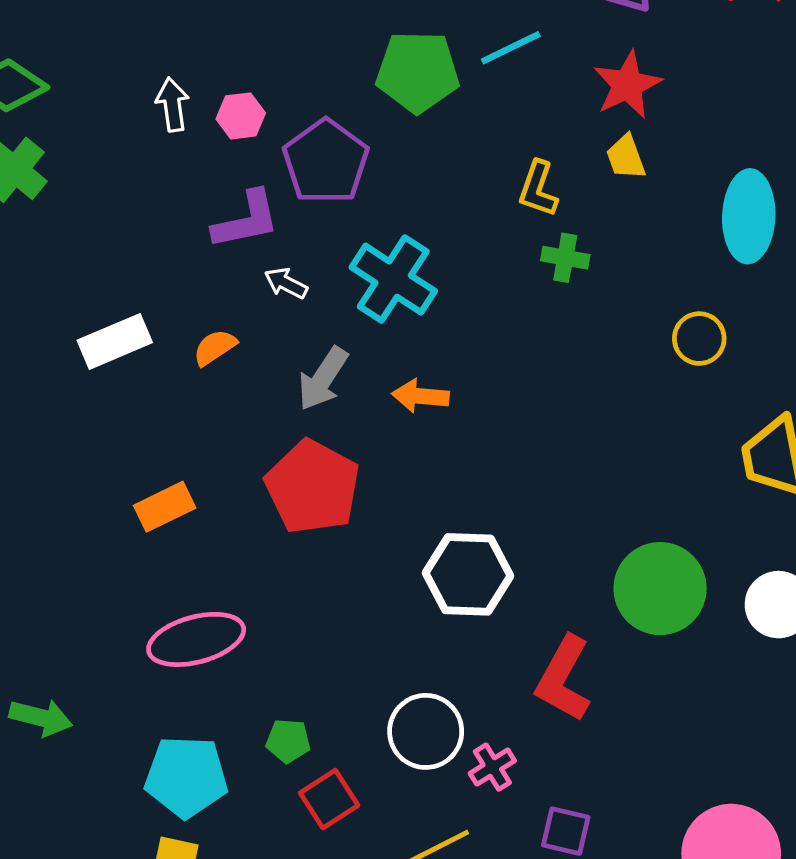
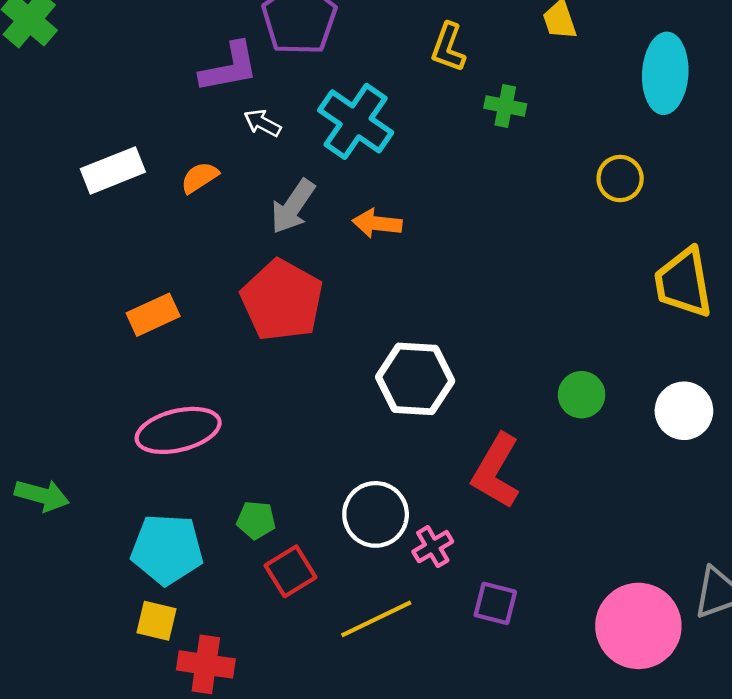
yellow L-shape: (538, 189) -> (448, 47), moved
green circle: (660, 589) -> (582, 395), size x0.6

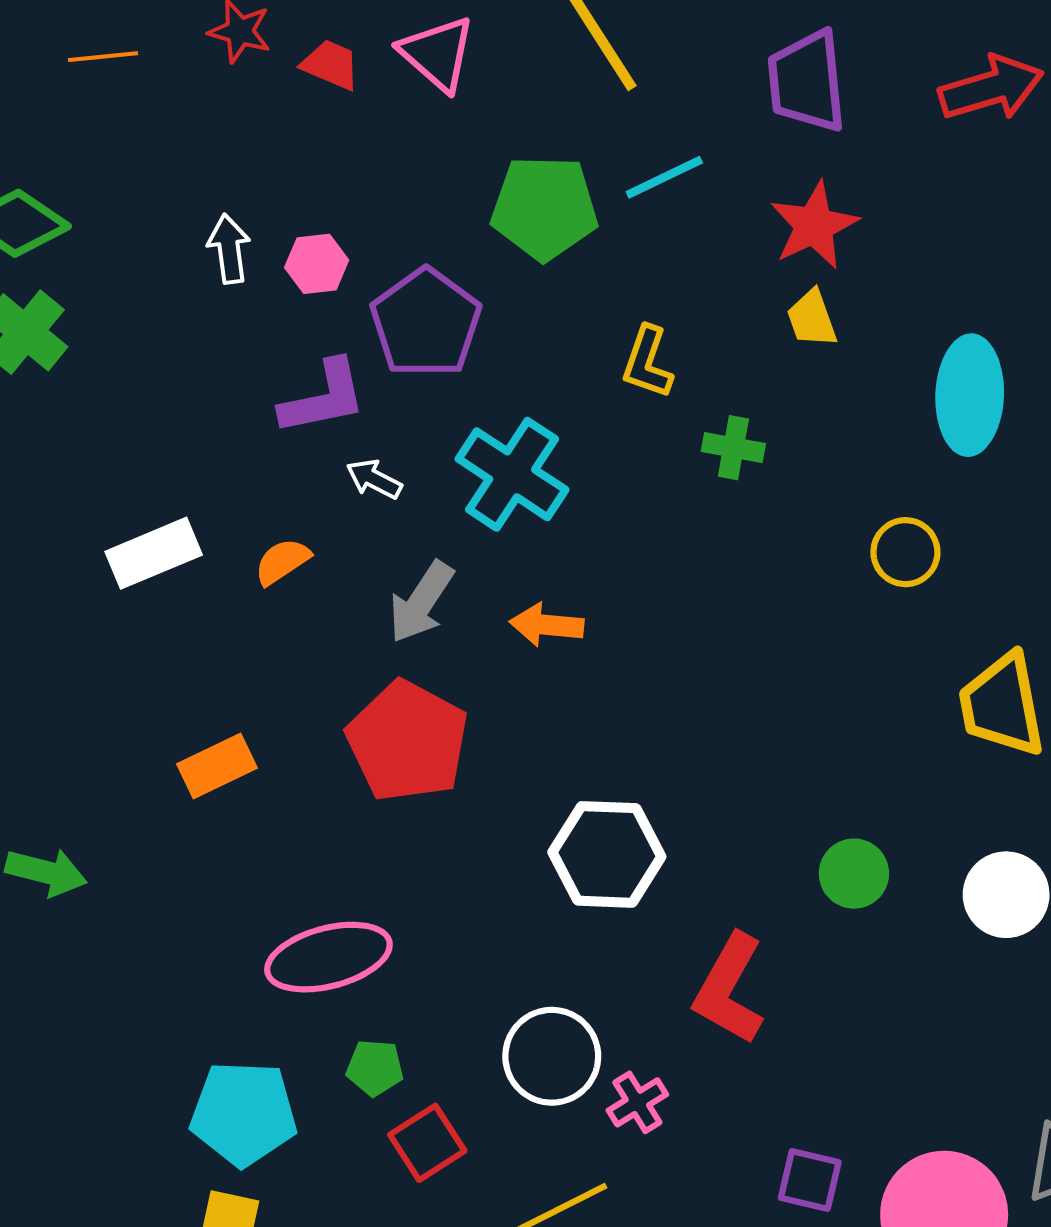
pink ellipse: (178, 430) -> (328, 957), moved
green arrow: (42, 495) -> (46, 872), moved
purple square: (495, 603) -> (810, 1180), moved

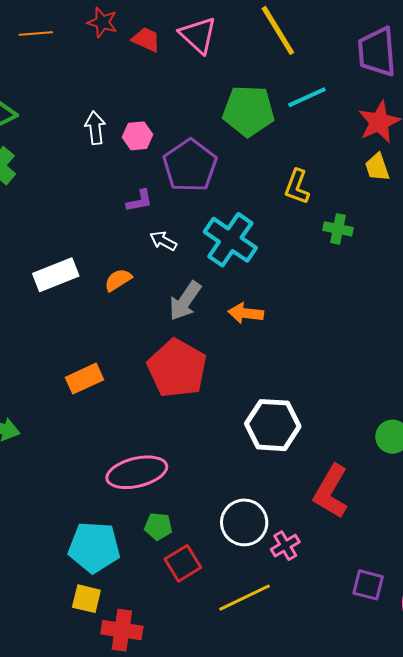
purple L-shape: (323, 398) -> (139, 201), size x0.6

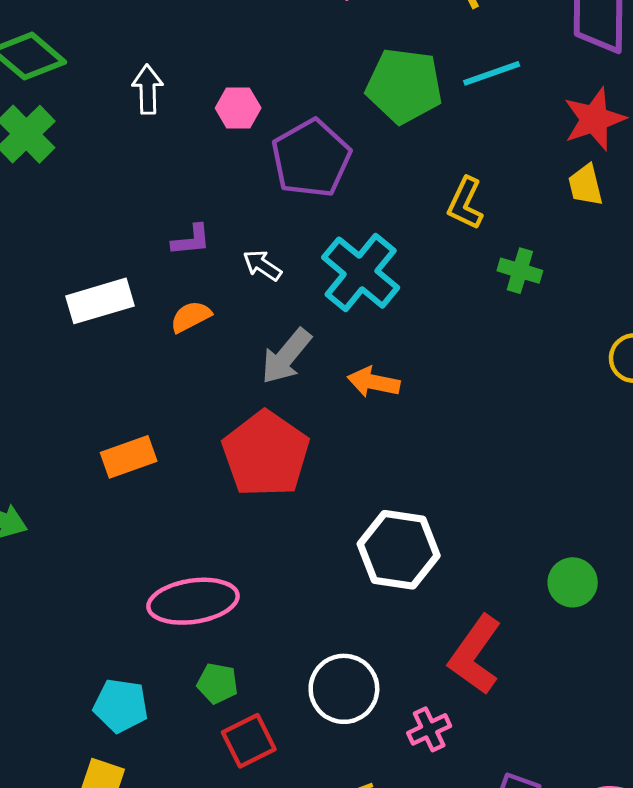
white arrow: (95, 128) -> (148, 89), moved
purple L-shape: (139, 201) -> (191, 240), moved
pink cross: (285, 546) -> (429, 729), moved
cyan pentagon: (94, 547) -> (121, 706), size x0.7

